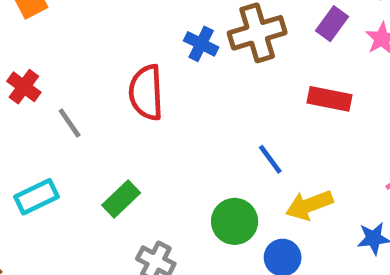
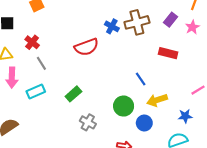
red semicircle: (146, 92) -> (86, 47), turned -110
gray line: (70, 123) -> (41, 63), moved

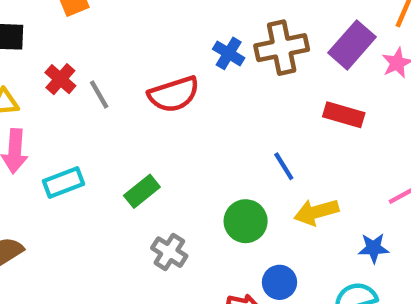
purple rectangle: (170, 20) -> (352, 45), size x1.5
gray line: (41, 63) -> (99, 94), moved
blue circle: (144, 123) -> (279, 282), moved

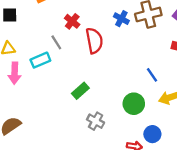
red cross: (60, 79) -> (72, 21), moved
red semicircle: (174, 94) -> (94, 41), turned -80
cyan rectangle: (63, 182) -> (40, 60), moved

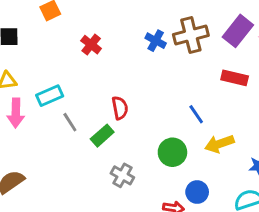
red semicircle: (94, 41) -> (120, 108), moved, size x0.7
gray line: (56, 42) -> (70, 122), moved

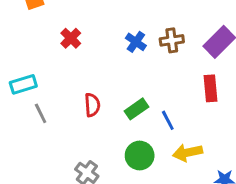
brown cross: (191, 35) -> (172, 40), size x0.7
red rectangle: (235, 78) -> (210, 88), turned 65
green rectangle: (102, 136) -> (136, 109), moved

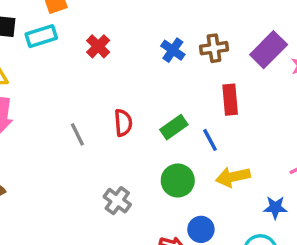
cyan rectangle: (23, 84) -> (41, 36), moved
red rectangle: (210, 88) -> (230, 100), moved
gray line: (41, 113) -> (77, 134), moved

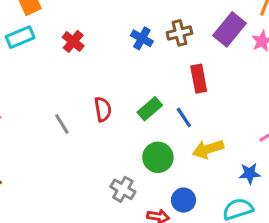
gray cross: (117, 201) -> (123, 189), moved

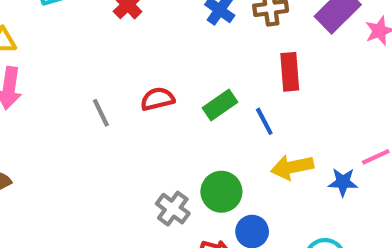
red semicircle: (103, 109) -> (157, 99), turned -100
green circle: (158, 157) -> (221, 192), moved
blue star: (250, 173) -> (343, 182), moved

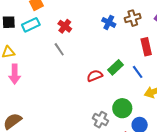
red semicircle: (157, 99) -> (95, 76), moved
gray line: (101, 113) -> (59, 49), moved

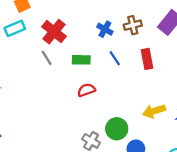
red cross: (65, 26) -> (54, 32), size x1.5
green rectangle: (116, 67) -> (81, 60), moved, turned 42
blue line: (138, 72) -> (115, 58), moved

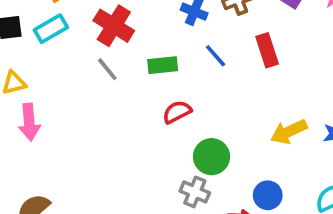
green circle: (117, 129) -> (211, 157), moved

